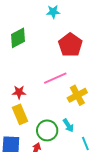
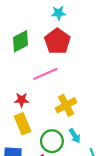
red pentagon: (70, 45) -> (57, 41), moved
pink line: (55, 78) -> (45, 74), moved
yellow cross: (77, 95) -> (66, 105), moved

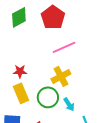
pink line: (45, 74) -> (64, 47), moved
green circle: (52, 141) -> (48, 97), moved

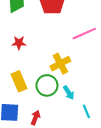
pink line: (64, 47) -> (84, 34), moved
red star: (20, 71) -> (19, 43), moved

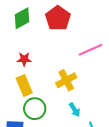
yellow rectangle: (19, 81) -> (24, 86), moved
green circle: (47, 85) -> (35, 109), moved

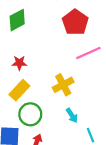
red pentagon: (58, 18) -> (75, 22), moved
yellow rectangle: (24, 86) -> (19, 90), turned 66

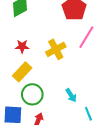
pink line: (88, 53) -> (86, 37), turned -35
yellow cross: (63, 85) -> (56, 49), moved

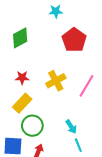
pink line: (86, 37) -> (86, 86), moved
cyan line: (88, 114) -> (78, 145), moved

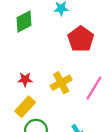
green diamond: (20, 38) -> (24, 22), moved

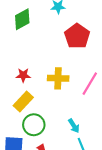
yellow cross: (61, 83) -> (58, 78), turned 30

